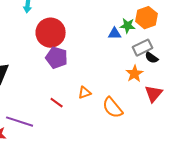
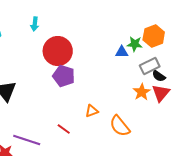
red triangle: (154, 94) -> (161, 93), moved
red line: (57, 103) -> (64, 129), moved

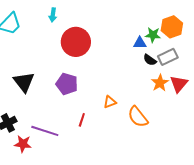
purple pentagon: (64, 76) -> (67, 84), moved
black semicircle: (159, 76) -> (150, 60), moved
red line: (64, 129) -> (82, 120), turned 72

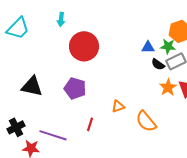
green star: (153, 35) -> (168, 46), moved
black triangle: (24, 82) -> (32, 86), turned -40

